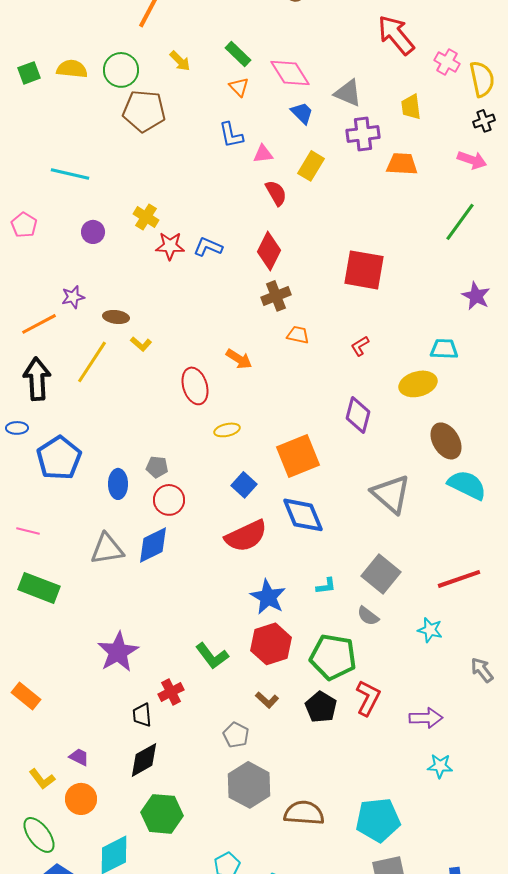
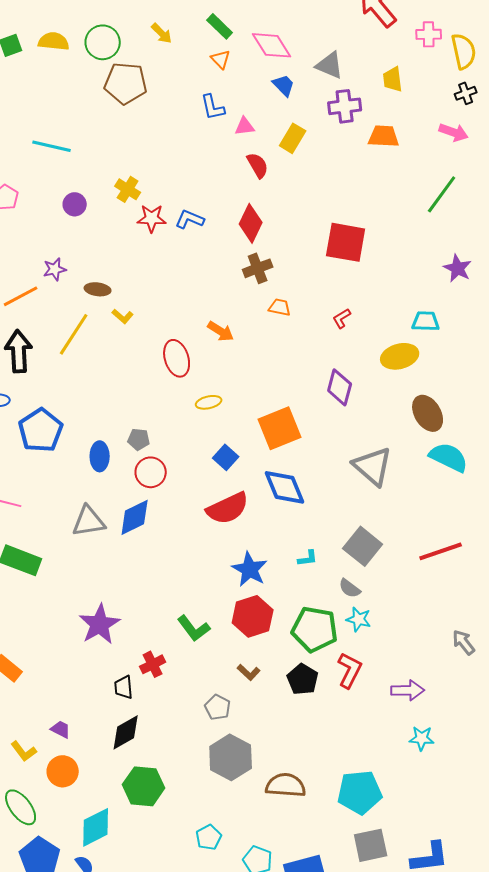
pink cross: (447, 62) -> (429, 34), turned -30
cyan star: (430, 630) -> (359, 619), moved

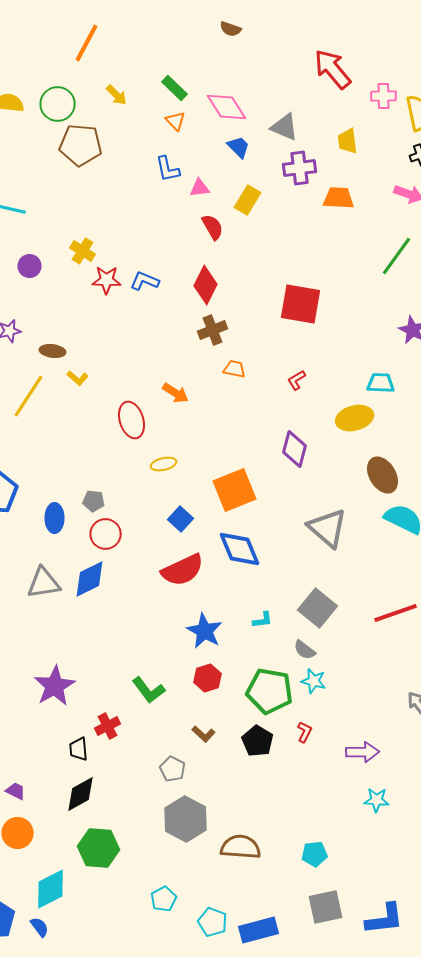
red hexagon: (253, 616) -> (208, 678), size x0.7
red L-shape: (350, 670) -> (305, 732), size x0.6
cyan pentagon: (360, 792) -> (315, 854), size x0.6

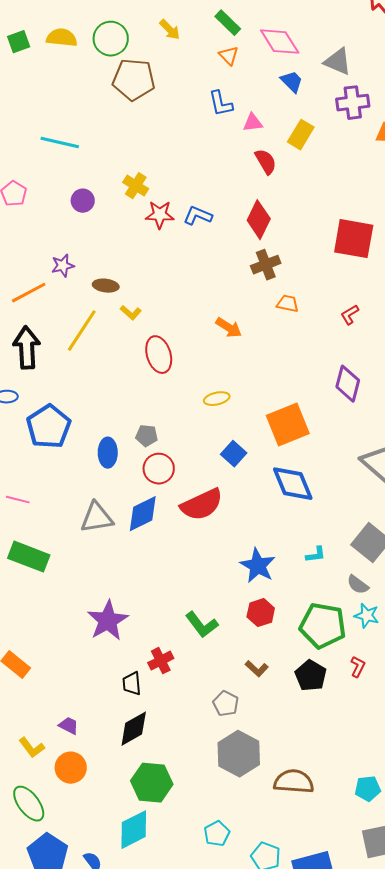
red ellipse: (132, 420) -> (159, 355), moved
red semicircle: (183, 570) -> (202, 505), moved
cyan diamond: (51, 889) -> (134, 830), moved

